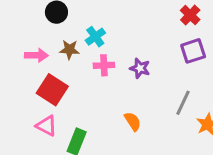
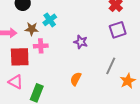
pink cross: (104, 65) -> (41, 46), moved
red square: (52, 90) -> (20, 57), turned -35
orange semicircle: (133, 121) -> (76, 79), turned -120

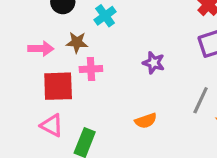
cyan cross: (50, 20) -> (105, 16), moved
orange semicircle: (76, 79) -> (146, 121), turned -136

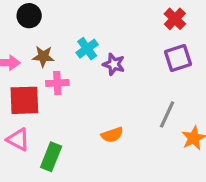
cyan cross: (105, 16) -> (87, 49), moved
purple star: (154, 63) -> (114, 64), moved

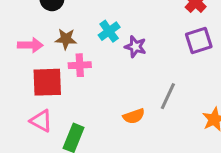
gray line: (167, 114) -> (168, 96), moved

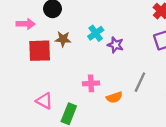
pink arrow: (30, 45) -> (26, 24), moved
pink cross: (80, 65) -> (91, 83), moved
red square: (47, 82) -> (40, 51), moved

